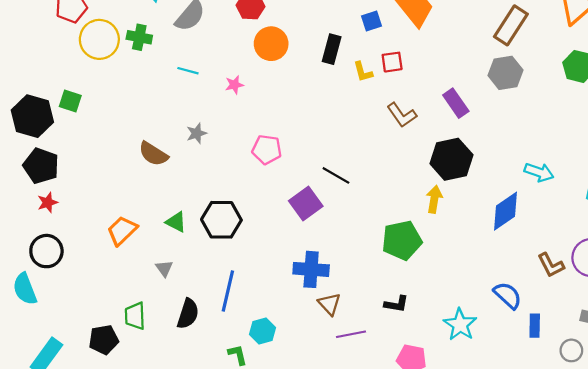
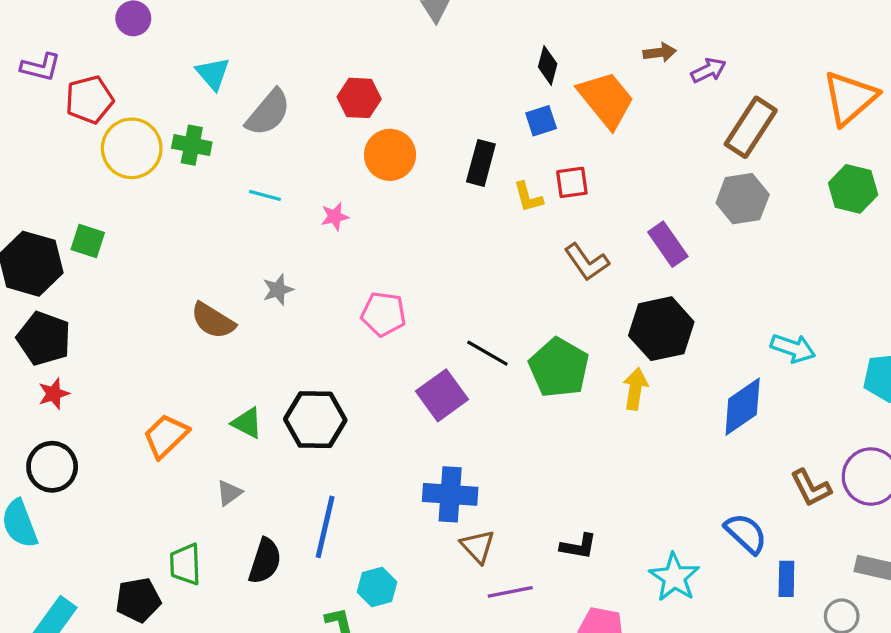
green pentagon: (402, 240) -> (559, 368), moved, turned -30
gray triangle: (164, 268) -> (229, 493), turned 30

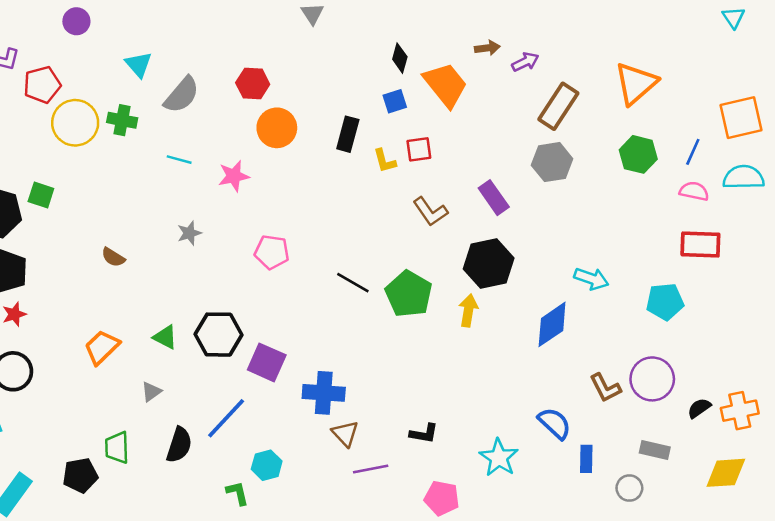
pink star: (335, 217) -> (234, 176), size x1.4
brown semicircle: (213, 321) -> (113, 257), moved, size x0.7
purple square: (442, 395) -> (267, 362), moved, turned -30
blue line: (325, 527) -> (226, 418), turned 30

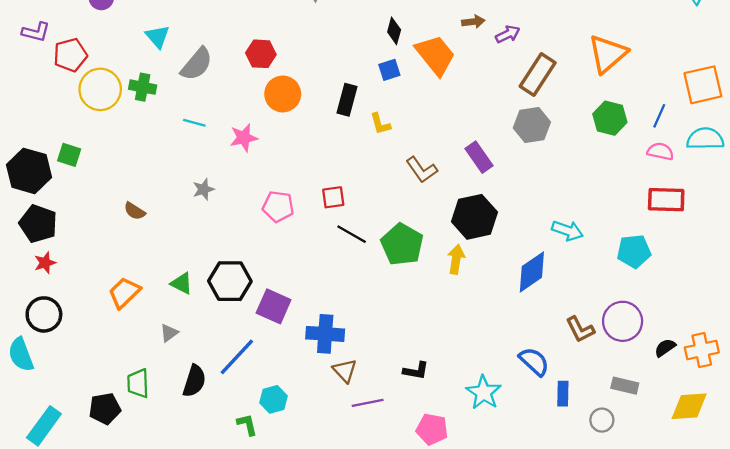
red square: (419, 149) -> (333, 197), moved

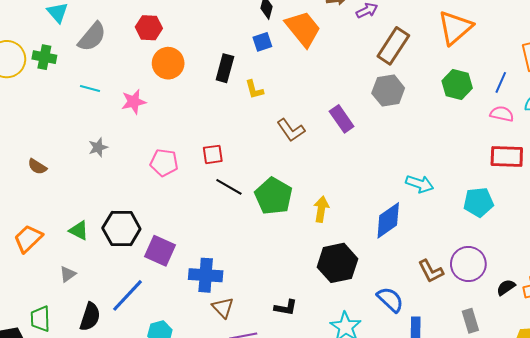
black hexagon: (474, 217) -> (337, 263), moved
gray rectangle: (625, 386) -> (470, 321), turned 60

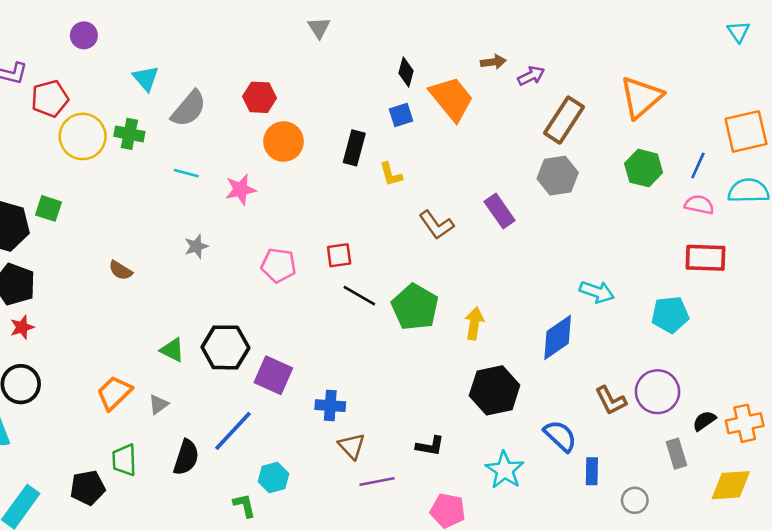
orange trapezoid: (28, 239) -> (114, 393), moved
blue cross: (206, 275) -> (330, 406), size x0.7
gray rectangle: (470, 321) -> (676, 454), moved

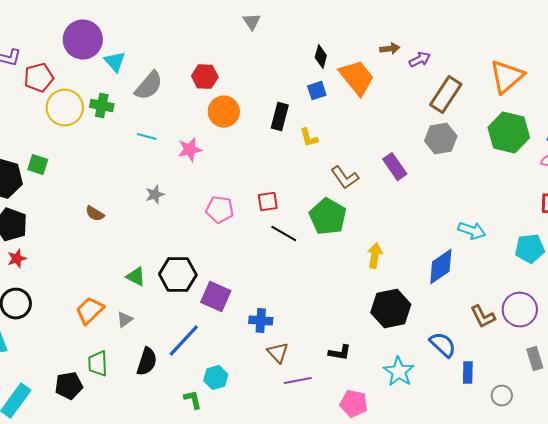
purple circle: (84, 35) -> (83, 40), moved, size x1.8
green hexagon: (644, 168) -> (509, 133), size x1.4
green pentagon: (415, 307) -> (328, 217), moved

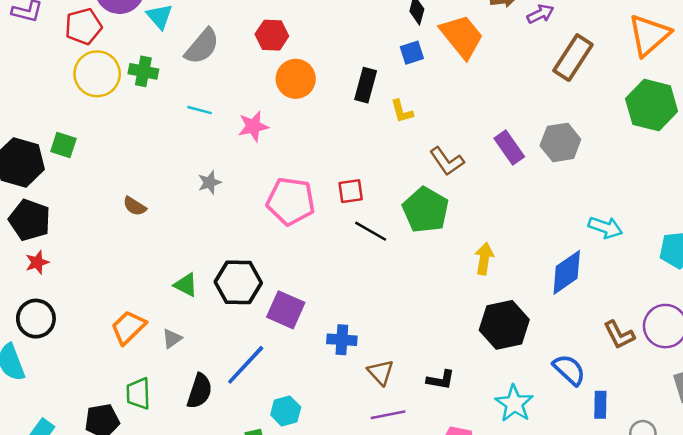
red pentagon: (39, 78) -> (83, 26), moved
gray hexagon: (441, 139) -> (560, 142), moved
pink pentagon: (220, 210) -> (291, 201), size x1.4
brown triangle: (278, 353) -> (381, 372), moved

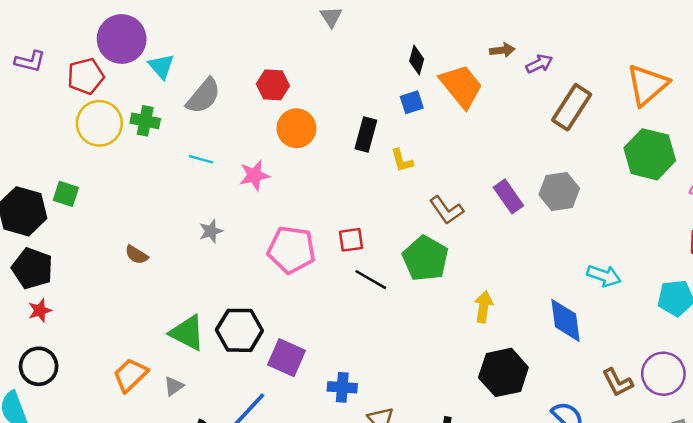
blue diamond: (567, 272) -> (565, 320), turned -63
green triangle: (186, 285) -> (187, 333), size x1.5

